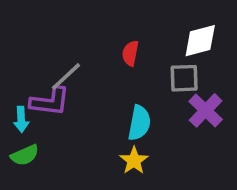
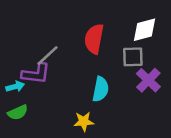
red semicircle: (130, 53) -> (94, 39), size x1.6
cyan arrow: (21, 119) -> (15, 87), turned -102
yellow star: (134, 161) -> (84, 122), moved, turned 30

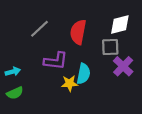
gray line: (48, 56) -> (40, 29), moved
purple L-shape: (36, 74) -> (56, 61), moved
yellow star: (84, 122) -> (70, 83), moved

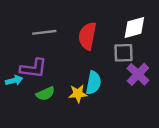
gray line: (40, 29) -> (44, 32), turned 36
purple L-shape: (56, 61) -> (33, 68), moved
green semicircle: (15, 93) -> (45, 94), moved

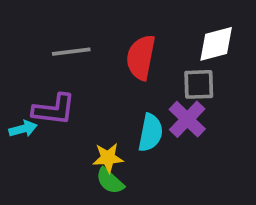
purple cross: (138, 74) -> (187, 119), moved
green semicircle: (45, 94) -> (110, 181), moved, turned 66
yellow star: (78, 94) -> (108, 158), moved

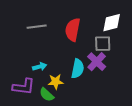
purple L-shape: (54, 110) -> (24, 87), moved
cyan arrow: (23, 129) -> (40, 67), moved
green semicircle: (110, 181) -> (47, 95), moved

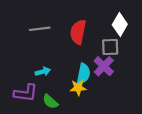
white diamond: (112, 23) -> (120, 25), turned -45
yellow star: (56, 82) -> (78, 88), moved

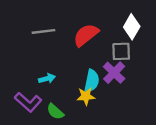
red semicircle: (78, 32) -> (86, 35), turned 40
purple L-shape: (26, 93) -> (28, 102), turned 35

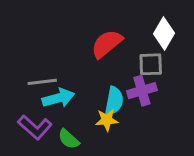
gray line: (43, 31) -> (42, 82), moved
purple cross: (114, 73) -> (142, 91), turned 30
cyan arrow: (47, 79) -> (58, 98), size x1.5

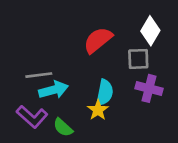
purple cross: (142, 91) -> (149, 88), moved, turned 30
yellow star: (107, 120) -> (98, 110), turned -30

